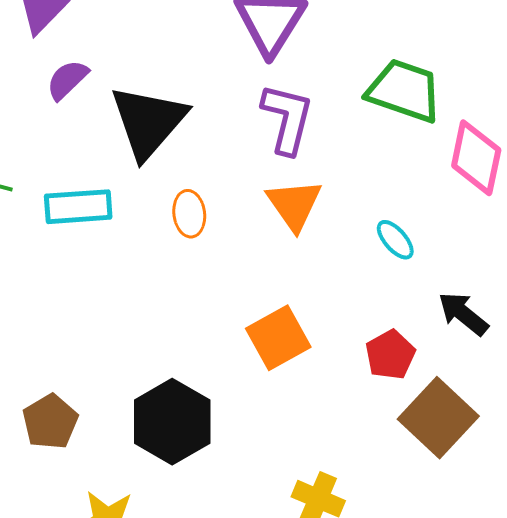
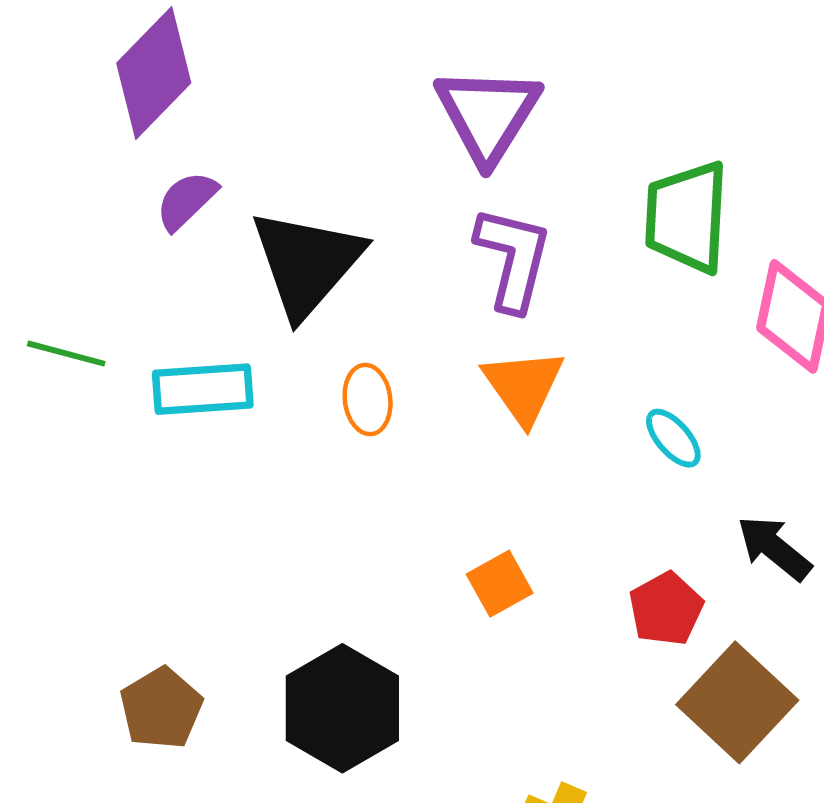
green trapezoid: (404, 91) -> (687, 217), turned -106
orange square: (278, 338) -> (500, 584), size x0.7

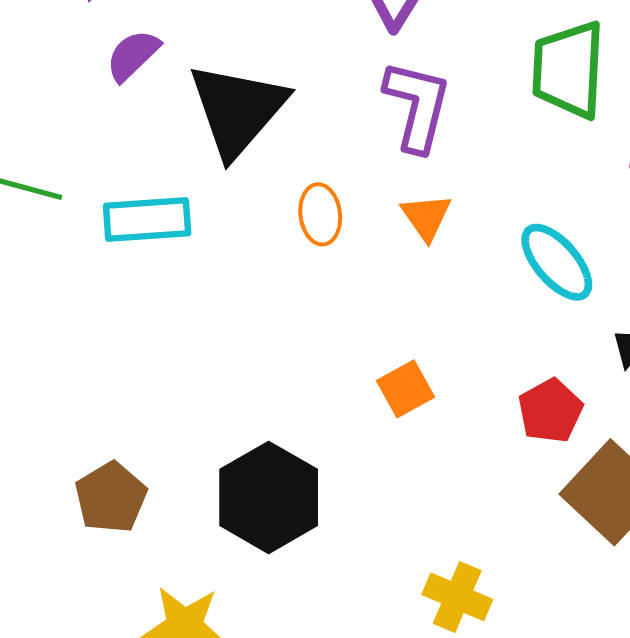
orange triangle: (523, 386) -> (426, 217), size x0.7
orange ellipse: (368, 400) -> (320, 214), moved
cyan ellipse: (673, 438) -> (557, 262), size x1.5

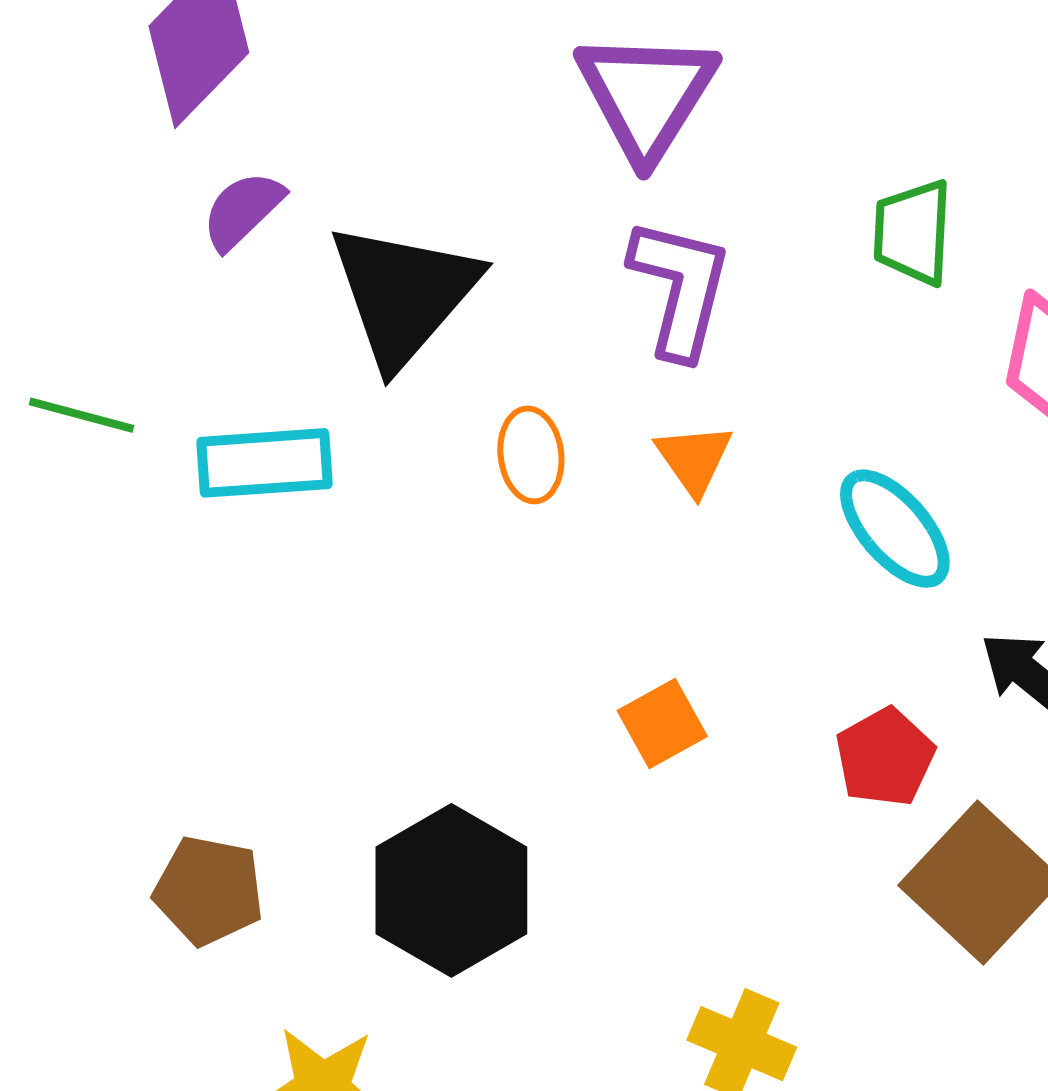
green trapezoid: (568, 70) -> (913, 232), size x0.7
brown pentagon: (111, 497) -> (209, 890), turned -30

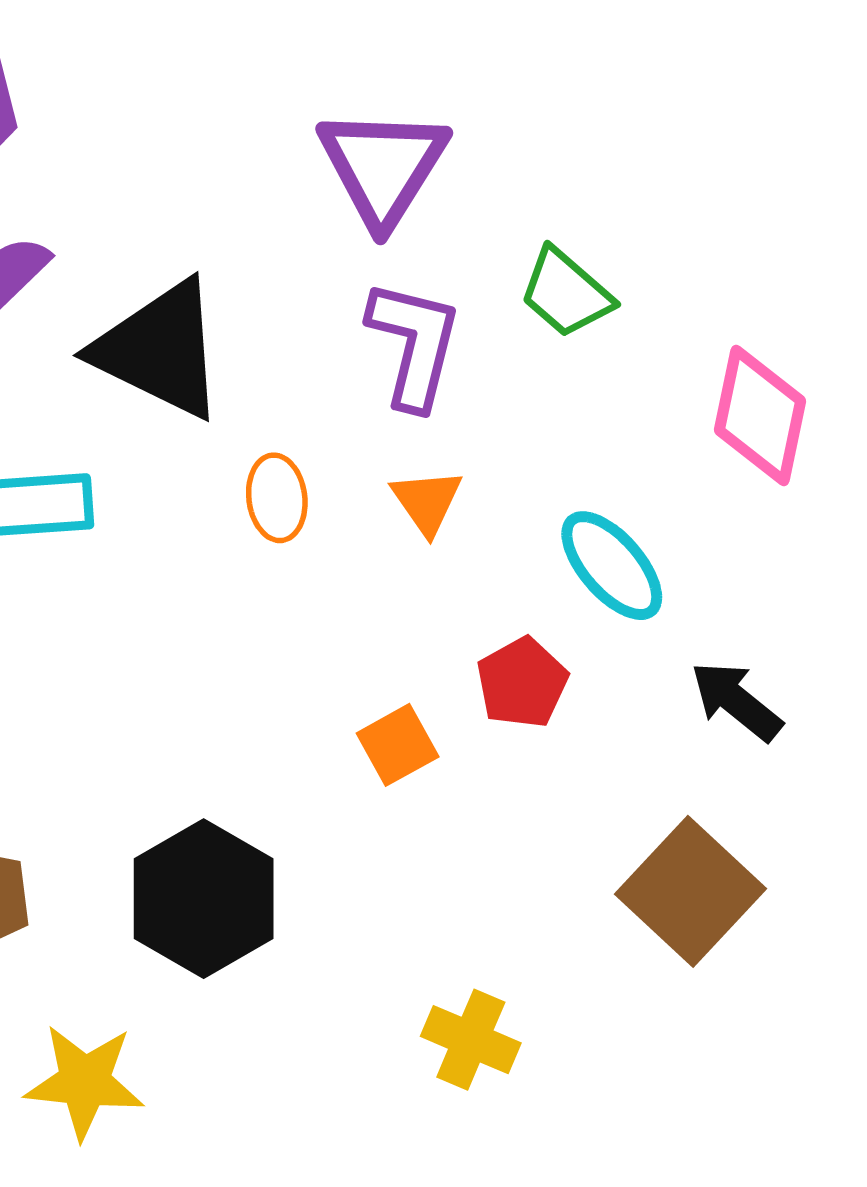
green trapezoid: (913, 232) -> (566, 293), moved, turned -52
black triangle: (404, 294) -> (160, 350), turned -45
red pentagon: (885, 757) -> (522, 683), moved

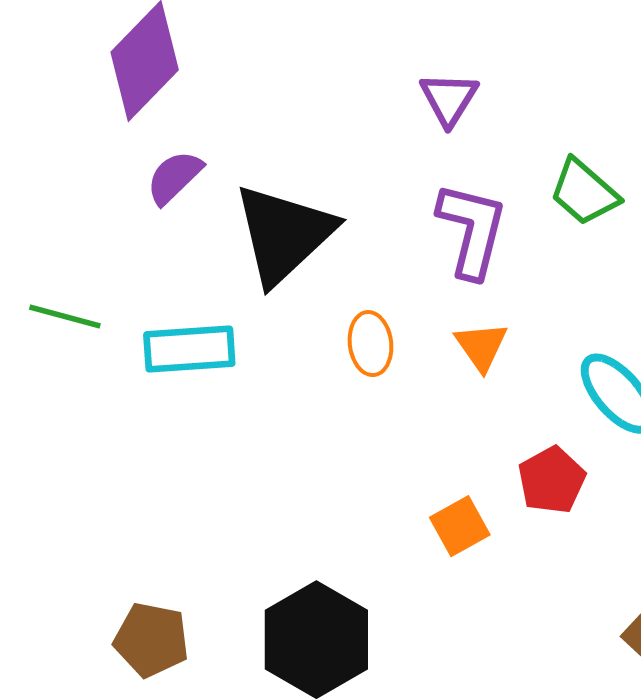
purple triangle: (383, 167) -> (449, 99), size x0.6
black triangle: (160, 350) -> (284, 234), turned 51

